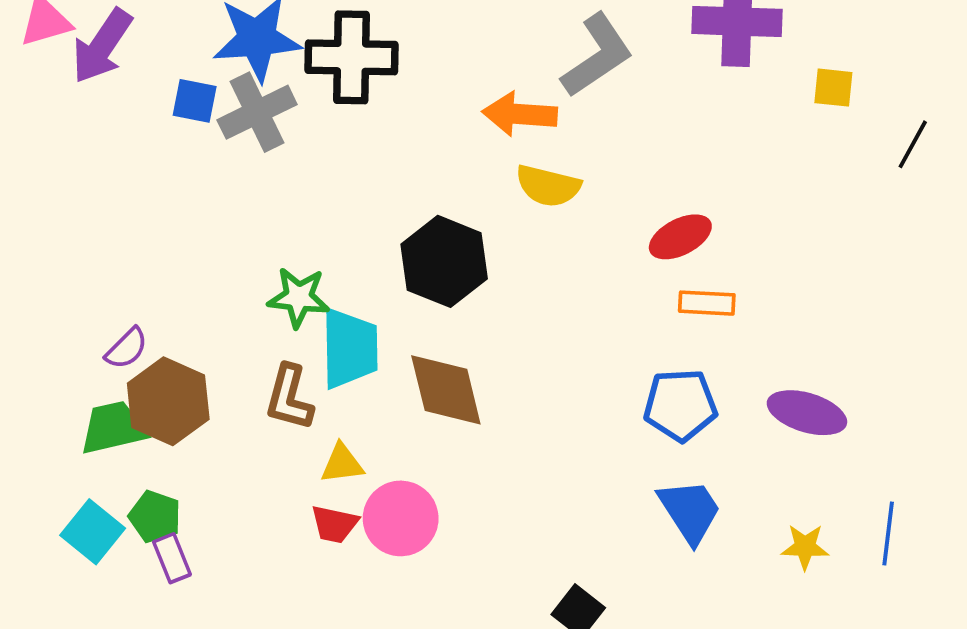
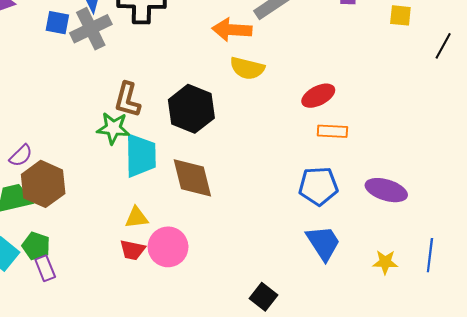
brown L-shape: (289, 398) -> (127, 100), moved

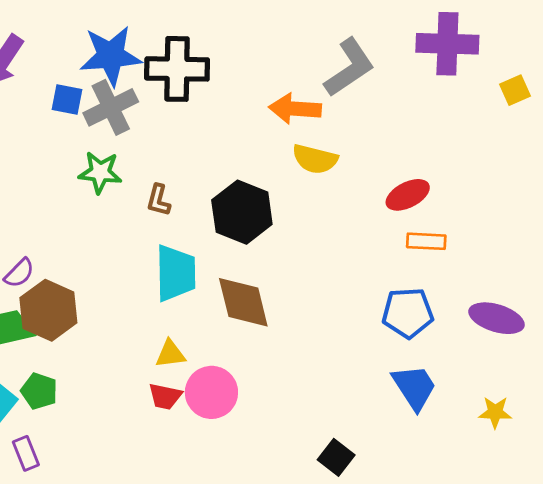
yellow square: (400, 15) -> (515, 90), turned -30
brown L-shape: (127, 100) -> (158, 200), size x0.7
green star: (113, 128) -> (100, 172), moved
purple rectangle: (45, 268) -> (26, 453), moved

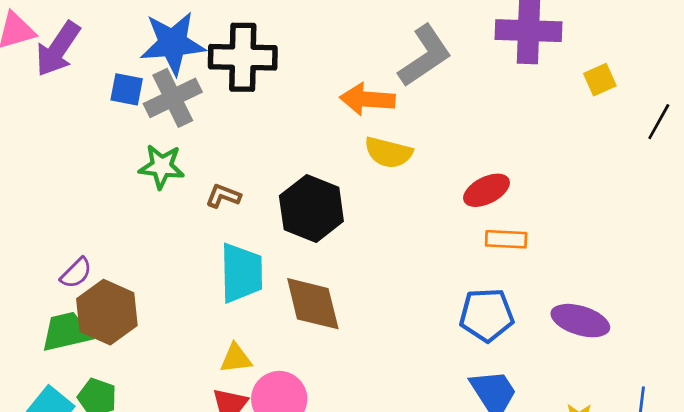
brown L-shape: (158, 200) -> (223, 196), turned 96

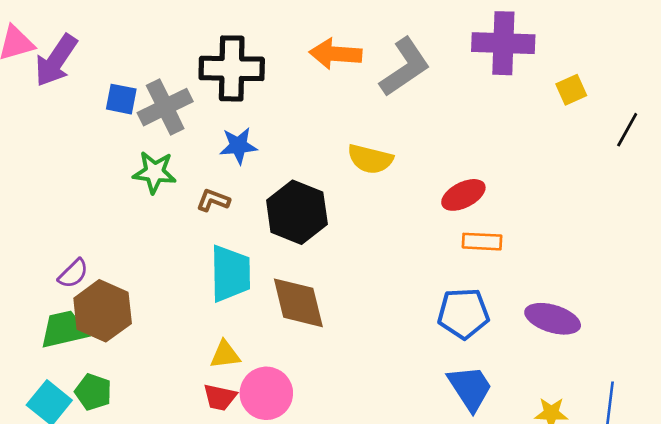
blue star: (173, 43) -> (238, 146), moved, size x0.6
orange arrow: (367, 99) -> (336, 54), moved

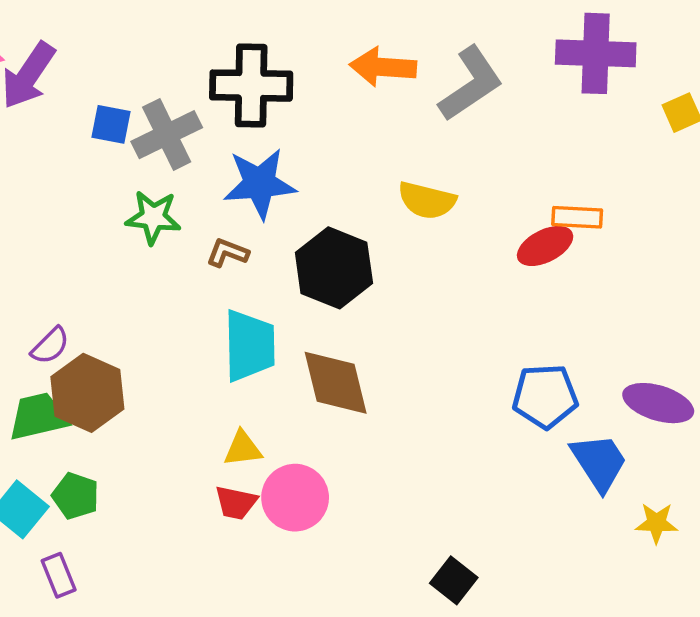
blue star: (238, 146) -> (260, 183), size x1.5
orange rectangle: (482, 242) -> (577, 217), moved
blue trapezoid: (470, 388) -> (599, 462), moved

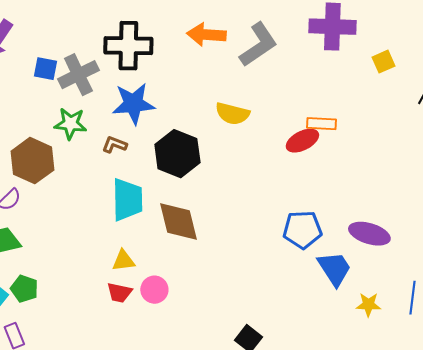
brown hexagon: (87, 393) -> (32, 161), moved
pink circle: (295, 498) -> (154, 290), size x0.7

